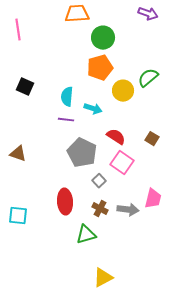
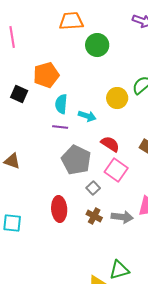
orange pentagon: (100, 68) -> (46, 75), moved
green triangle: (86, 235) -> (119, 270), moved

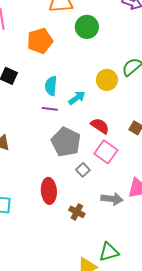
orange pentagon: (46, 75) -> (40, 41), moved
cyan arrow: (87, 116) -> (77, 98), turned -54
brown cross: (94, 216) -> (77, 212), moved

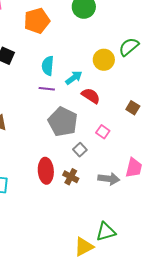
red semicircle: (100, 126) -> (91, 96), moved
pink square: (106, 152) -> (103, 132), size x0.6
brown cross: (77, 212) -> (71, 177), moved

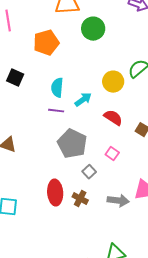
red semicircle: (91, 96) -> (113, 118), moved

